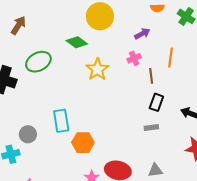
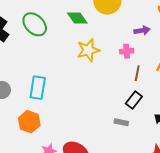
green ellipse: (38, 62) -> (35, 24), turned 55
orange hexagon: (83, 143) -> (29, 122), moved

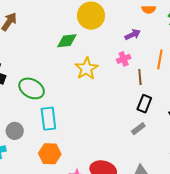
green diamond: (77, 18) -> (67, 41), turned -45
green ellipse: (35, 24) -> (32, 88), moved
gray rectangle: (121, 122) -> (138, 129), turned -32

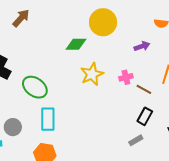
pink cross: (124, 59) -> (126, 77), moved
brown line: (140, 77) -> (144, 89), turned -63

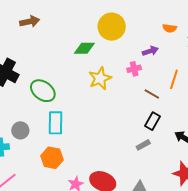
brown arrow: (21, 18) -> (30, 22), turned 36
pink cross: (126, 77) -> (134, 69), moved

